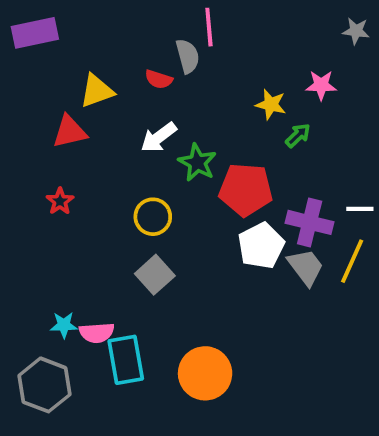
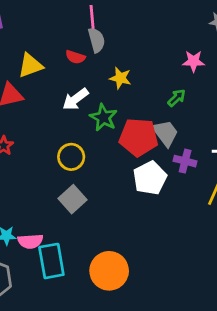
pink line: (209, 27) -> (92, 19), moved
yellow star: (271, 104) -> (120, 78), moved
purple cross: (310, 222) -> (185, 161), size x0.7
gray trapezoid: (306, 267) -> (165, 133), moved

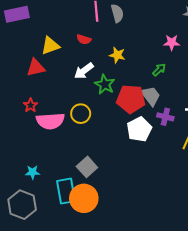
gray semicircle: (96, 40) -> (117, 13), moved
gray square: (73, 199) -> (87, 167), moved
pink semicircle: (30, 241) -> (50, 121), moved, size x1.5
orange circle: (109, 271) -> (84, 198), moved

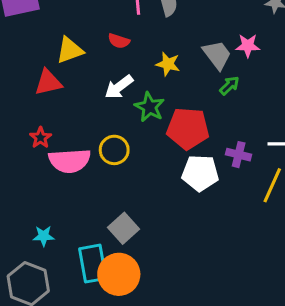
gray trapezoid: (151, 96) -> (217, 55), moved
white pentagon: (139, 129) -> (200, 173), turned 30

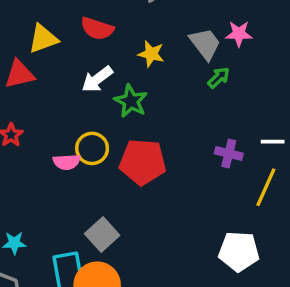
red semicircle: (119, 41) -> (97, 29), size x1.4
red pentagon: (188, 128) -> (143, 162), moved
pink semicircle: (70, 161) -> (67, 162), moved, size x0.6
white pentagon: (200, 173) -> (239, 251), moved

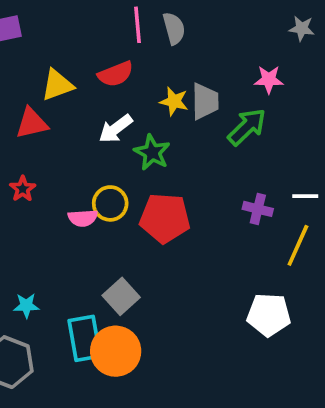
red semicircle: (97, 29) -> (116, 74), turned -40
gray trapezoid: (205, 44) -> (205, 101), moved, turned 36
green arrow: (219, 78) -> (247, 127), size x1.6

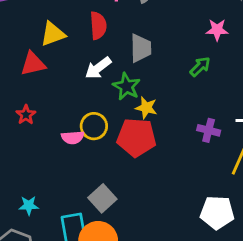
red semicircle: (116, 74) -> (98, 26), turned -72
yellow star: (174, 101) -> (146, 108), moved
gray trapezoid: (205, 101) -> (141, 48), moved
green arrow: (247, 127) -> (200, 67), size x0.7

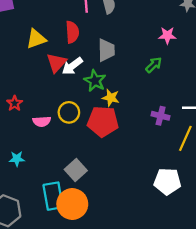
red triangle: (33, 64) -> (56, 63), moved, turned -35
pink semicircle: (73, 137) -> (42, 121), moved
cyan star: (29, 205) -> (17, 159), moved

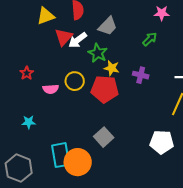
gray trapezoid: (106, 50) -> (108, 26), turned 45
purple cross: (161, 116) -> (141, 75), moved
gray square: (76, 170) -> (104, 137), moved

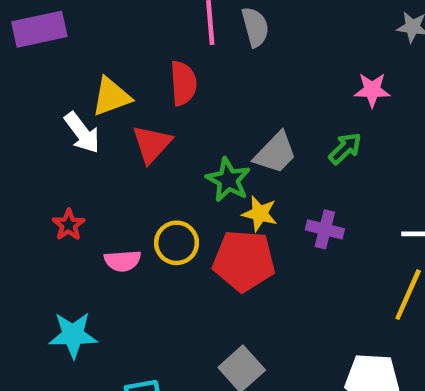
gray trapezoid: (108, 26) -> (275, 153), moved
white arrow: (78, 40) -> (82, 133), moved, turned -90
cyan star: (29, 122) -> (73, 335), size x1.5

